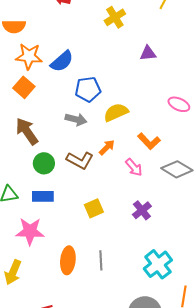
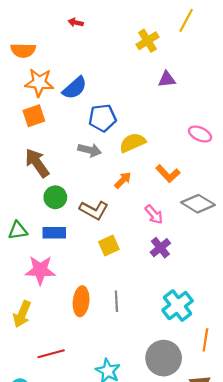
yellow cross: (115, 17) -> (148, 41), moved
orange square: (24, 87) -> (34, 116), turned 30
brown L-shape: (80, 160) -> (94, 210), moved
pink arrow: (134, 167) -> (154, 214), moved

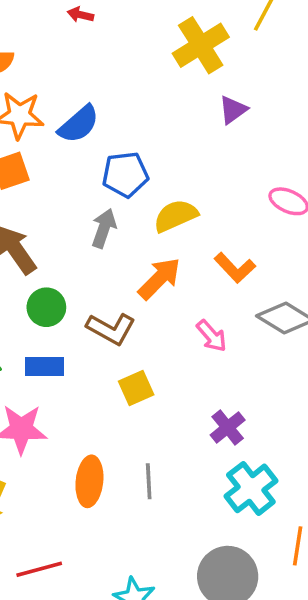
yellow cross: (148, 41) -> (201, 45), size x1.4
purple triangle: (167, 79) -> (233, 110), turned -30
gray arrow: (90, 150) -> (104, 228), turned -85
orange arrow: (123, 180) -> (159, 279), size x1.5
purple cross: (160, 248) -> (228, 427), moved

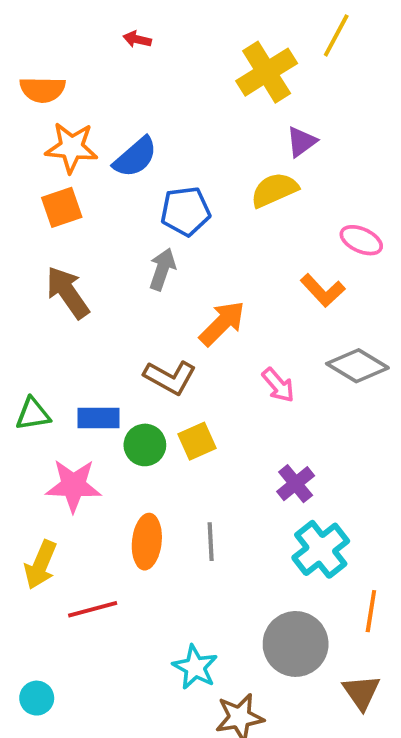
yellow semicircle: (176, 216) -> (274, 190), moved
orange L-shape: (235, 268) -> (323, 290), moved
green circle: (46, 307) -> (145, 445), moved
red line: (39, 569) -> (93, 609), moved

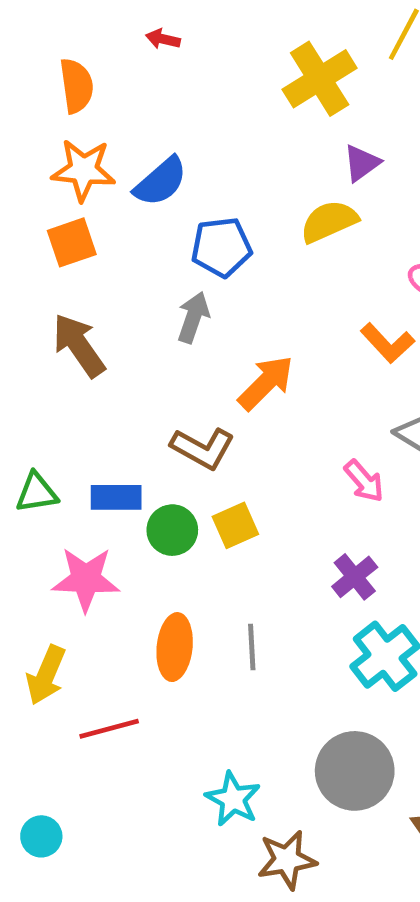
orange semicircle: (43, 89) -> (76, 86), moved, turned -99
pink arrow: (278, 385) -> (364, 481), moved

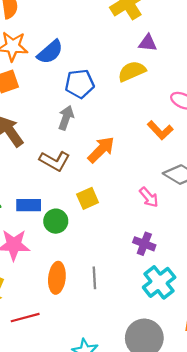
purple triangle: (362, 163) -> (148, 43), turned 42
brown L-shape: (203, 448) -> (55, 161), moved
yellow square: (235, 525) -> (88, 198), moved
purple cross: (355, 577) -> (144, 244), turned -30

